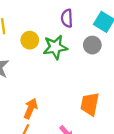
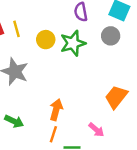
orange trapezoid: (90, 104) -> (116, 97), turned 35

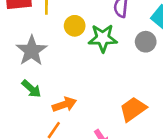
orange arrow: (56, 110) -> (64, 104), turned 40
green arrow: (14, 121) -> (31, 89), moved

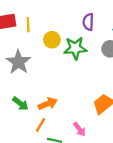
green arrow: (31, 89) -> (20, 104), moved

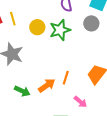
orange line: (41, 125) -> (66, 78), moved

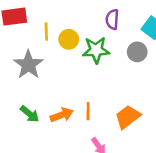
yellow line: (13, 19) -> (46, 32), moved
orange line: (66, 78) -> (88, 111), turned -32

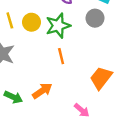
orange line: (88, 111) -> (61, 56), moved

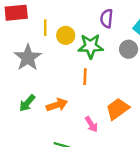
green arrow: (13, 97) -> (27, 103), turned 90
pink arrow: (82, 110) -> (91, 124), moved

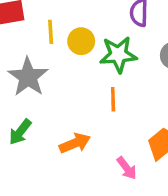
green arrow: (27, 103) -> (20, 132), moved

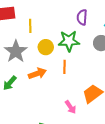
yellow circle: (81, 41) -> (46, 47), moved
orange arrow: (75, 143) -> (37, 73), moved

